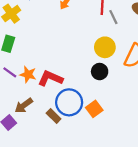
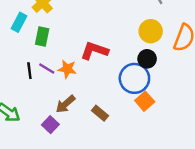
red L-shape: (50, 78) -> (94, 51), moved
blue circle: (69, 102) -> (134, 78), moved

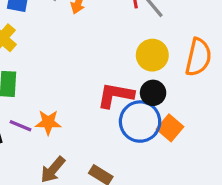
red L-shape: (94, 51) -> (115, 95), moved
orange square: (145, 101) -> (170, 128), moved

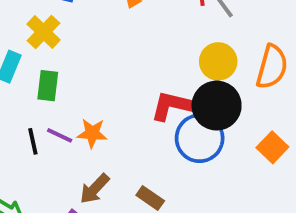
black circle: (153, 93) -> (217, 106), size x1.6
orange square: (170, 128) -> (272, 147), moved

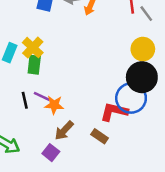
yellow cross: (44, 32) -> (33, 48), moved
red L-shape: (172, 106) -> (114, 112), moved
orange star: (92, 133) -> (54, 105), moved

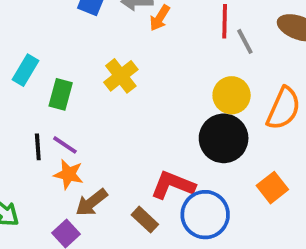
yellow cross: (33, 48) -> (121, 76), moved
blue circle: (131, 98) -> (205, 215), moved
orange star: (54, 105) -> (69, 174), moved

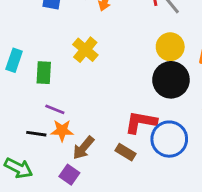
black line: (38, 147) -> (36, 134), moved, turned -66

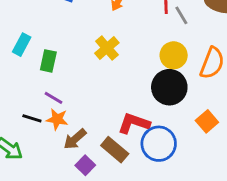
yellow cross: (85, 50) -> (107, 48), moved
brown rectangle: (125, 152) -> (115, 150), size x1.4
purple square: (69, 175) -> (85, 165), moved

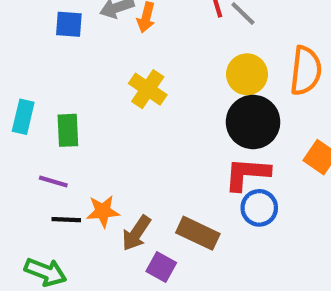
purple line: (53, 98) -> (53, 182), moved
red L-shape: (134, 123) -> (247, 174), moved
blue circle: (159, 144) -> (259, 208), size x0.7

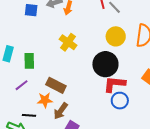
black circle: (253, 122) -> (105, 64), moved
purple line: (53, 182) -> (22, 85), turned -56
black line: (66, 220) -> (29, 115), moved
brown rectangle: (198, 233) -> (56, 85), moved

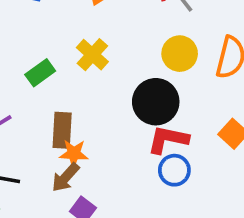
green rectangle: (29, 61) -> (40, 73), moved, turned 49
brown rectangle: (56, 85) -> (62, 130), turned 60
orange star: (45, 100) -> (74, 154), moved

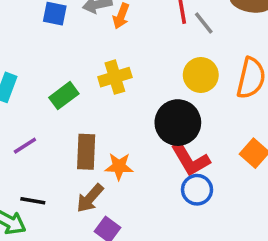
yellow cross: (92, 55) -> (115, 77), turned 32
red L-shape: (168, 139) -> (190, 160), turned -132
orange star: (74, 154) -> (119, 166), moved

